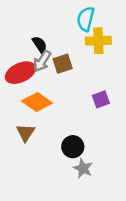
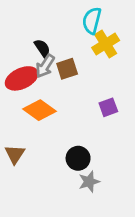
yellow cross: (98, 41) -> (106, 44), turned -30
brown triangle: (26, 133) -> (15, 154), moved
gray star: (83, 168) -> (89, 182), turned 30

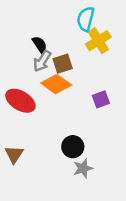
red ellipse: (22, 78) -> (20, 101), moved, turned 56
orange diamond: (40, 110) -> (56, 84), moved
brown triangle: (15, 154) -> (14, 154), moved

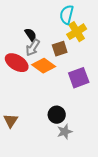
brown square: (63, 64) -> (60, 49), moved
purple square: (101, 99) -> (79, 78), size x1.5
red ellipse: (20, 101) -> (17, 63), moved

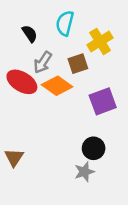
cyan semicircle: (67, 15) -> (65, 23), moved
black semicircle: (31, 35) -> (30, 34), moved
black circle: (57, 115) -> (94, 148), moved

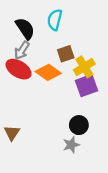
black semicircle: (30, 34) -> (25, 29), size x1.5
yellow cross: (100, 41) -> (84, 67), moved
gray arrow: (43, 62) -> (22, 50), moved

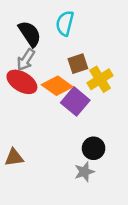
purple square: (87, 86) -> (75, 101), moved, turned -30
brown triangle: (12, 133) -> (14, 157), turned 49

